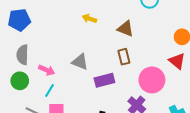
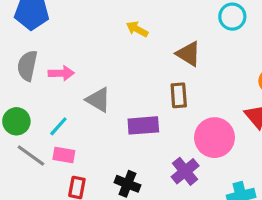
gray triangle: (80, 62) -> (98, 100), moved
pink arrow: (47, 70) -> (61, 73), moved, turned -35
green circle: (20, 81) -> (16, 121), moved

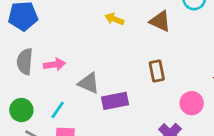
brown triangle: (188, 54) -> (160, 21), moved
purple rectangle: (143, 125) -> (115, 101), moved
pink circle: (215, 138) -> (192, 103), size x0.7

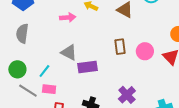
pink arrow: (54, 64) -> (68, 17), moved
pink circle: (192, 103) -> (145, 51), moved

